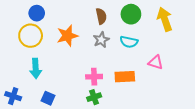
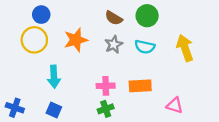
brown semicircle: (101, 16) -> (114, 18), turned 133
yellow arrow: (165, 19) -> (185, 48), moved
pink triangle: (156, 62) -> (175, 105), moved
cyan arrow: (36, 68) -> (54, 77), moved

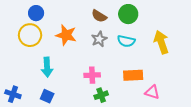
orange star: (76, 40) -> (66, 35), turned 30
orange rectangle: (140, 86) -> (133, 75), moved
green cross: (106, 109) -> (101, 95), moved

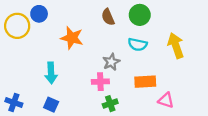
brown semicircle: (99, 16) -> (108, 17), turned 35
yellow circle: (30, 35) -> (17, 26), moved
gray star: (99, 39) -> (111, 62), moved

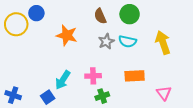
gray star: (111, 62) -> (106, 41), moved
cyan arrow: (51, 73) -> (63, 80), moved, turned 36
pink triangle: (166, 100) -> (164, 93), moved, turned 35
blue square: (51, 105) -> (48, 97), turned 32

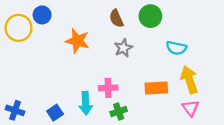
cyan semicircle: (128, 41) -> (176, 48), moved
yellow arrow: (163, 42) -> (189, 80), moved
cyan arrow: (63, 80) -> (86, 103), moved, turned -36

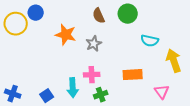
gray star: (123, 48) -> (94, 44), moved
yellow arrow: (189, 80) -> (174, 61), moved

